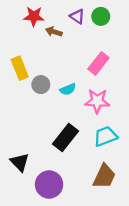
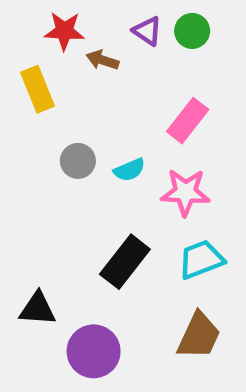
yellow rectangle: (20, 68) -> (38, 89), moved
black triangle: (20, 162) -> (38, 309), turned -42

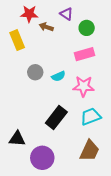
green circle: (192, 31) -> (87, 28), moved
pink rectangle: (188, 121) -> (85, 54), turned 36

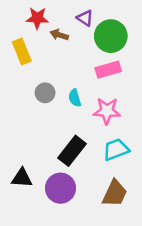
green circle: (87, 28) -> (111, 36), size x1.6
cyan semicircle: (58, 76) -> (75, 98), turned 96
purple circle: (42, 158) -> (61, 188), moved

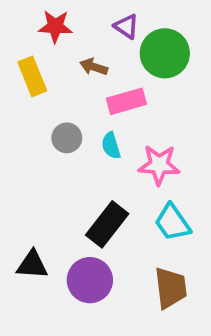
brown arrow: (59, 35) -> (94, 67), moved
pink rectangle: (108, 70) -> (126, 101), moved
cyan trapezoid: (116, 150) -> (172, 222), turned -104
brown trapezoid: (115, 193) -> (171, 288), turned -32

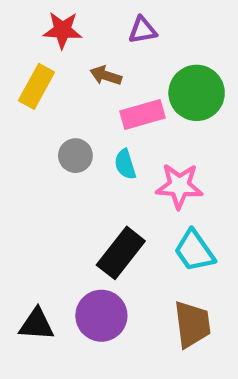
purple triangle: (126, 26) -> (142, 30), turned -44
green circle: (165, 53) -> (197, 93), moved
yellow rectangle: (32, 76) -> (36, 86), turned 51
black triangle: (32, 265) -> (36, 324), moved

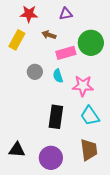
black rectangle: (121, 253) -> (56, 117), turned -30
purple circle: (101, 316) -> (51, 158), moved

